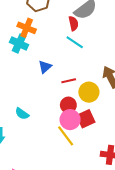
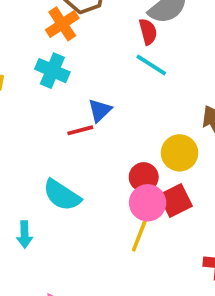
orange cross: (27, 28) -> (62, 24), moved, turned 36
red line: (69, 81) -> (80, 130), moved
cyan semicircle: (22, 114) -> (62, 195), size x1.5
yellow line: (66, 136) -> (141, 232), turned 60

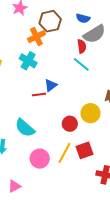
red square: (175, 200) -> (84, 150), moved
pink circle: (148, 203) -> (40, 159), moved

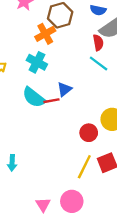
cyan semicircle: (25, 128) -> (34, 97), moved
pink circle: (40, 159) -> (72, 201), moved
pink triangle: (14, 186) -> (43, 205), moved, turned -32

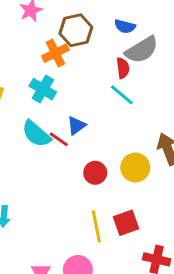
red line: (51, 101) -> (59, 139), turned 42
red circle: (89, 133) -> (95, 173), moved
yellow line: (84, 167) -> (96, 226), turned -40

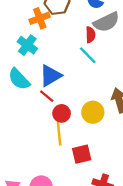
blue triangle: (76, 126) -> (50, 76), size x1.5
red line: (59, 139) -> (47, 96), moved
yellow line: (96, 226) -> (59, 133), moved

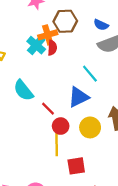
red semicircle: (90, 35) -> (52, 48), moved
cyan cross: (27, 45) -> (36, 45), moved
blue triangle: (50, 76) -> (78, 97), moved

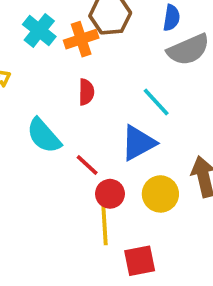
blue semicircle: (101, 25) -> (171, 18), turned -104
cyan cross: (36, 45) -> (39, 30), moved
red semicircle: (52, 48) -> (86, 92), moved

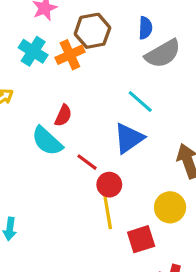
red semicircle: (86, 92) -> (63, 116), moved, turned 30
yellow circle: (160, 194) -> (170, 207), moved

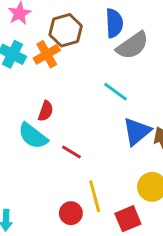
blue semicircle: (145, 28) -> (114, 23), size x1.4
blue triangle: (129, 138) -> (137, 131), moved
red circle: (109, 185) -> (71, 213), moved

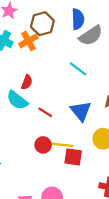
blue triangle: (137, 131) -> (81, 111), moved, turned -30
yellow line: (95, 196) -> (61, 145), turned -70
red circle: (71, 213) -> (43, 145), moved
red square: (128, 219) -> (73, 157), moved, turned 30

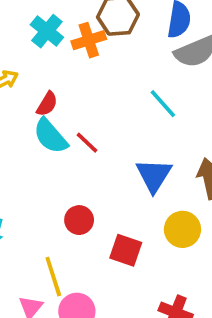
red semicircle: (27, 82) -> (47, 104), moved
red line: (45, 112) -> (87, 143), moved
yellow line: (61, 145) -> (53, 277), moved, turned 55

